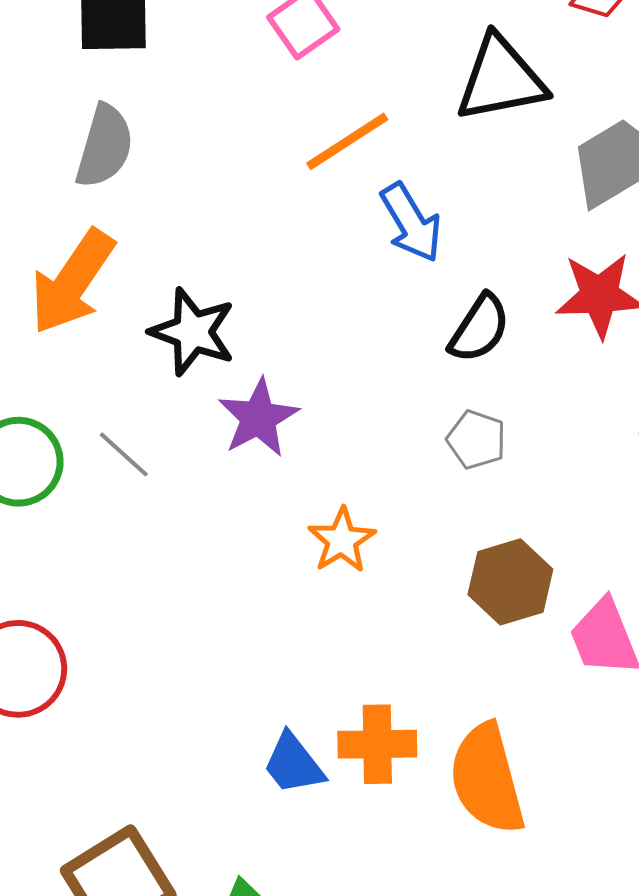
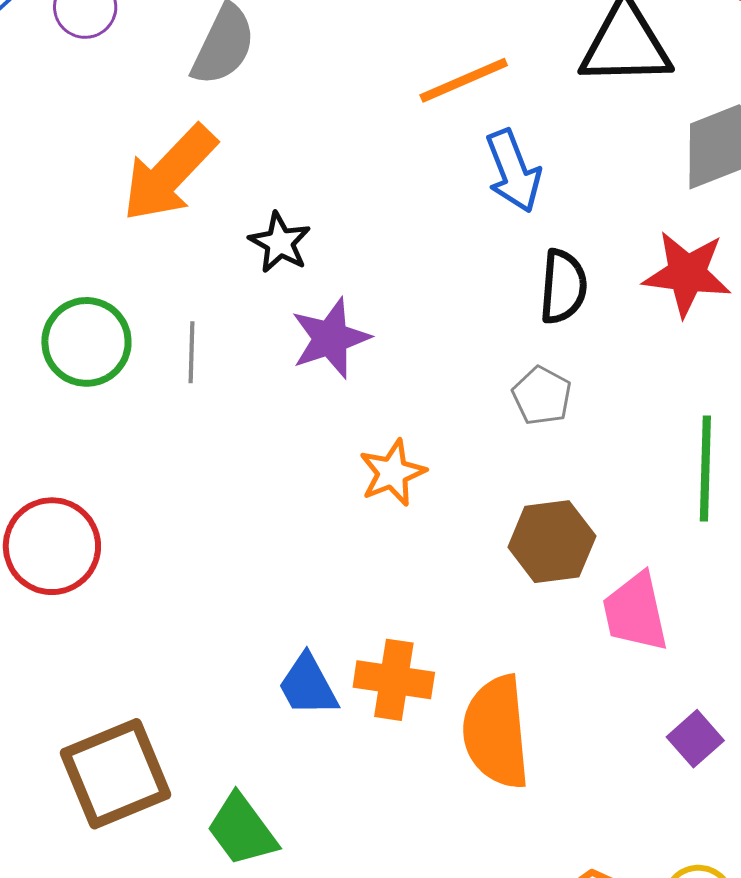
black semicircle: (479, 328) -> (563, 287), turned -38
black star: (193, 332) -> (280, 243), size x0.7
gray line: (124, 454) -> (192, 352), turned 40

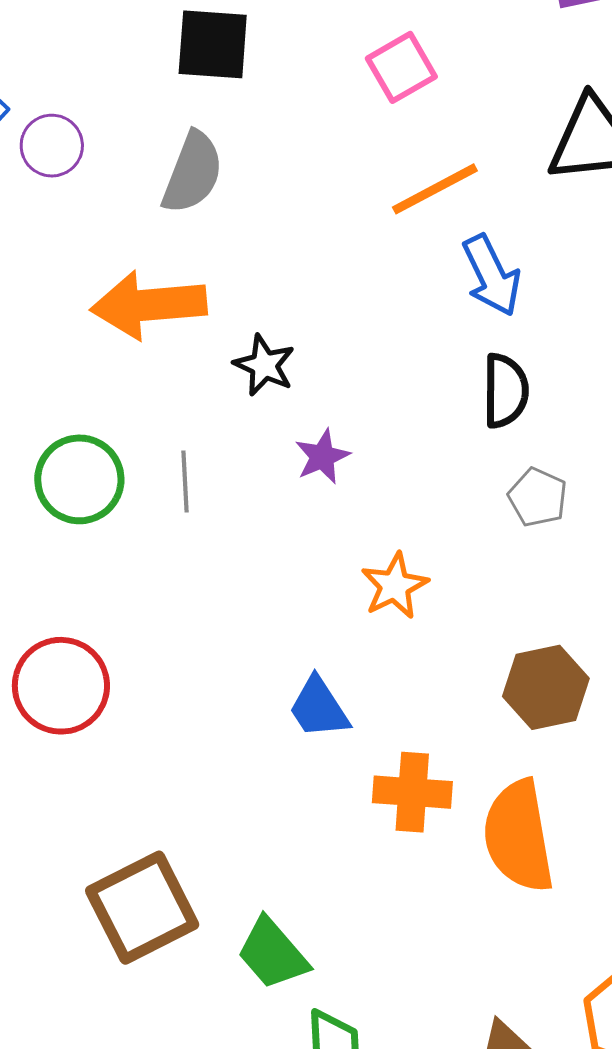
orange arrow: (169, 173) -> (149, 305), turned 46
black semicircle: (563, 287) -> (505, 391), moved
purple star: (330, 338) -> (322, 457), size x0.7
brown hexagon: (552, 542) -> (546, 687), moved
blue trapezoid: (308, 685) -> (319, 708), moved

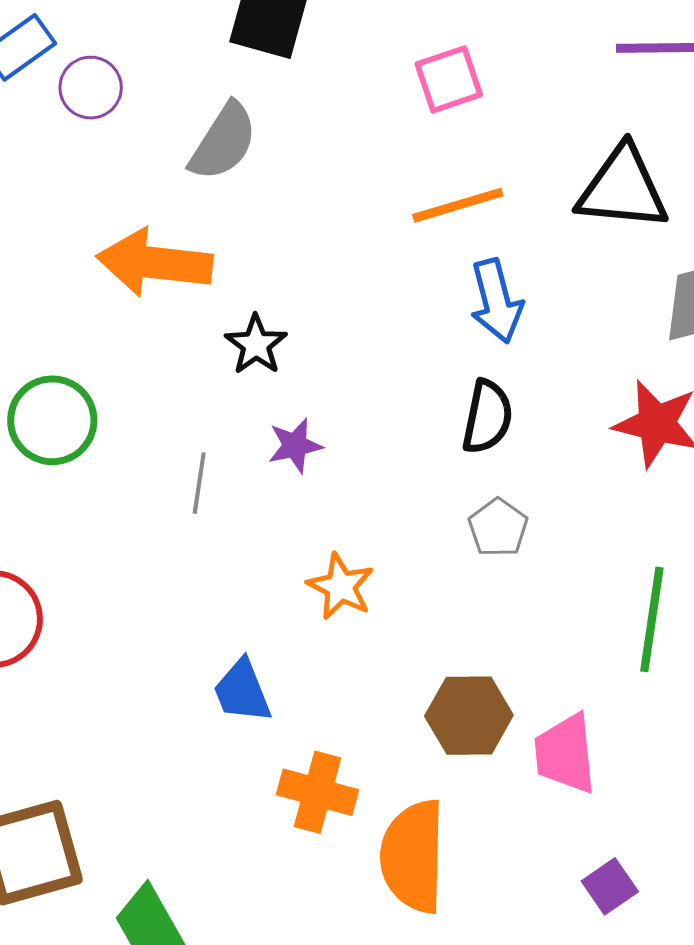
gray line: (185, 481) -> (199, 483), moved
orange star: (395, 586) -> (341, 587), turned -30

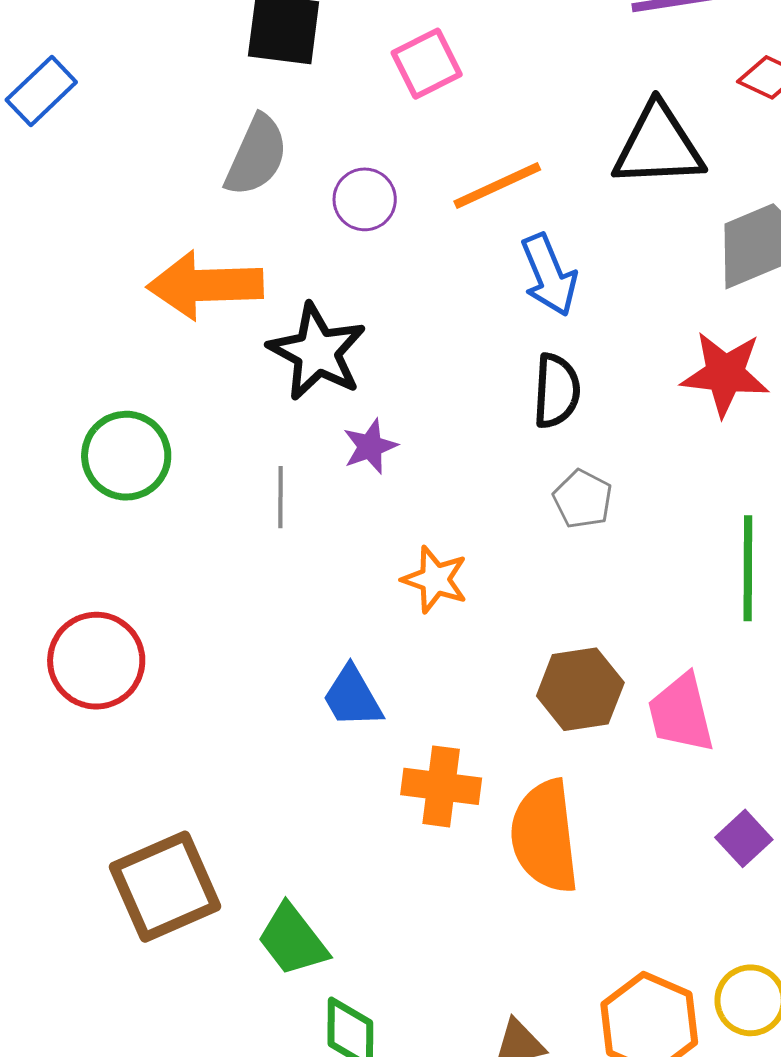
pink square: (449, 79) -> (427, 64), moved
purple circle: (91, 88) -> (365, 199), moved
black star: (256, 345) -> (317, 352), size x1.6

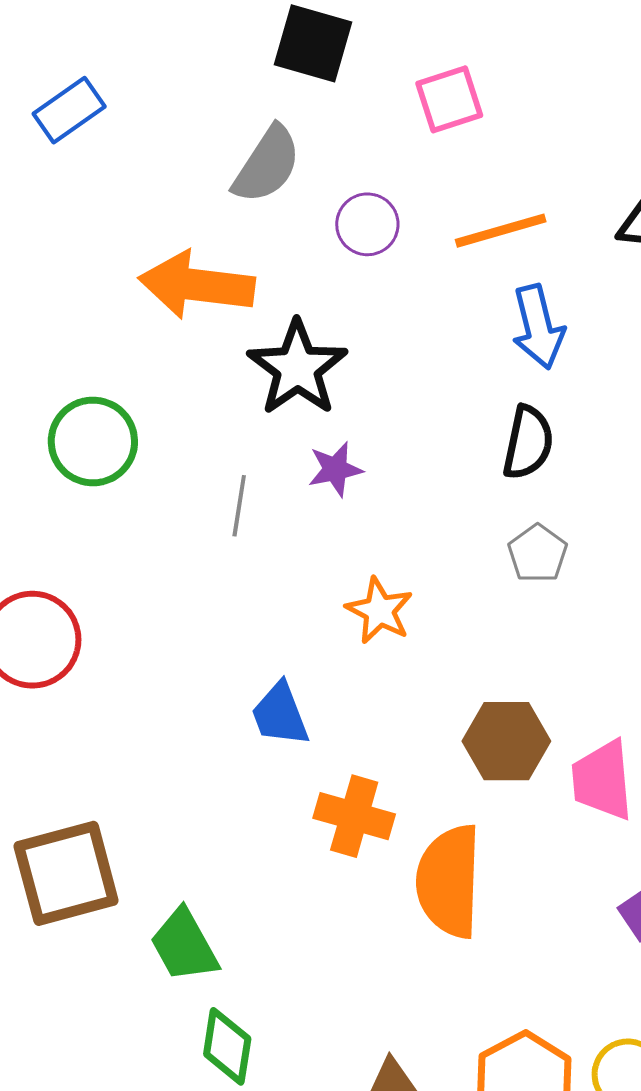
blue rectangle: (41, 91) -> (69, 110), moved

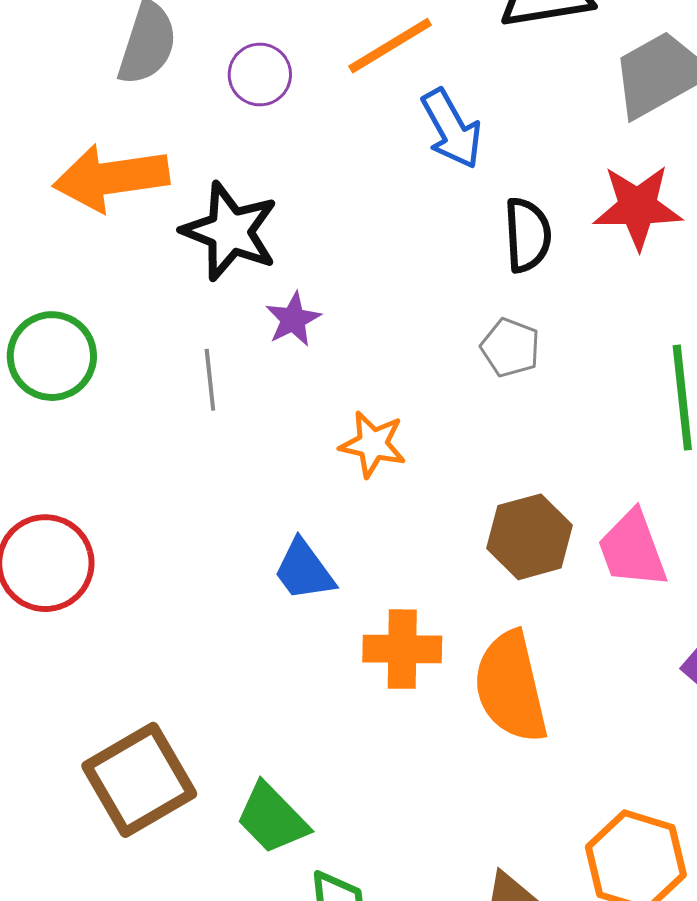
black semicircle: (528, 443) -> (527, 235), moved

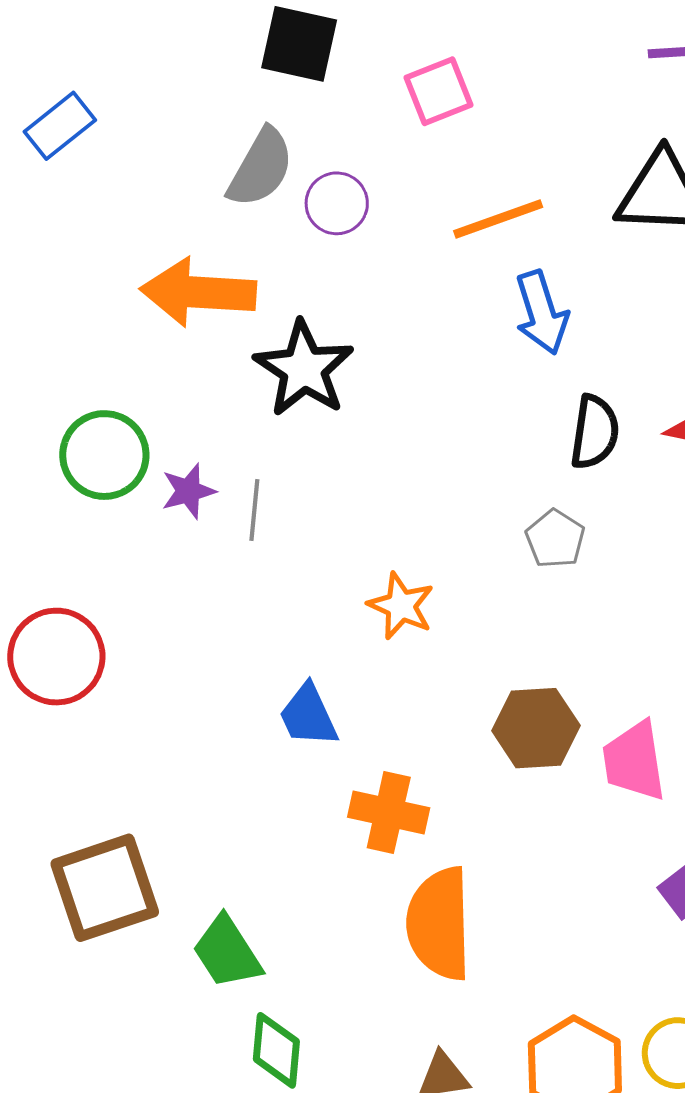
purple circle: (260, 74) -> (337, 203), moved
purple star: (293, 319) -> (188, 491), moved
orange semicircle: (511, 687) -> (439, 924), moved

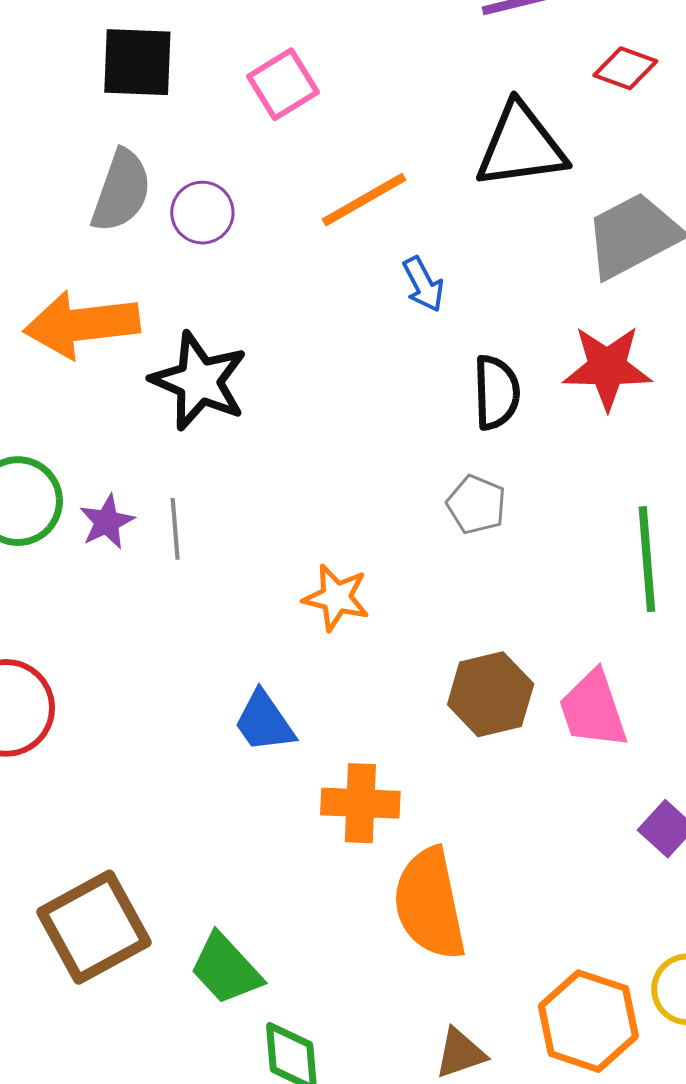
blue arrow: (542, 313) -> (423, 284), size x0.7

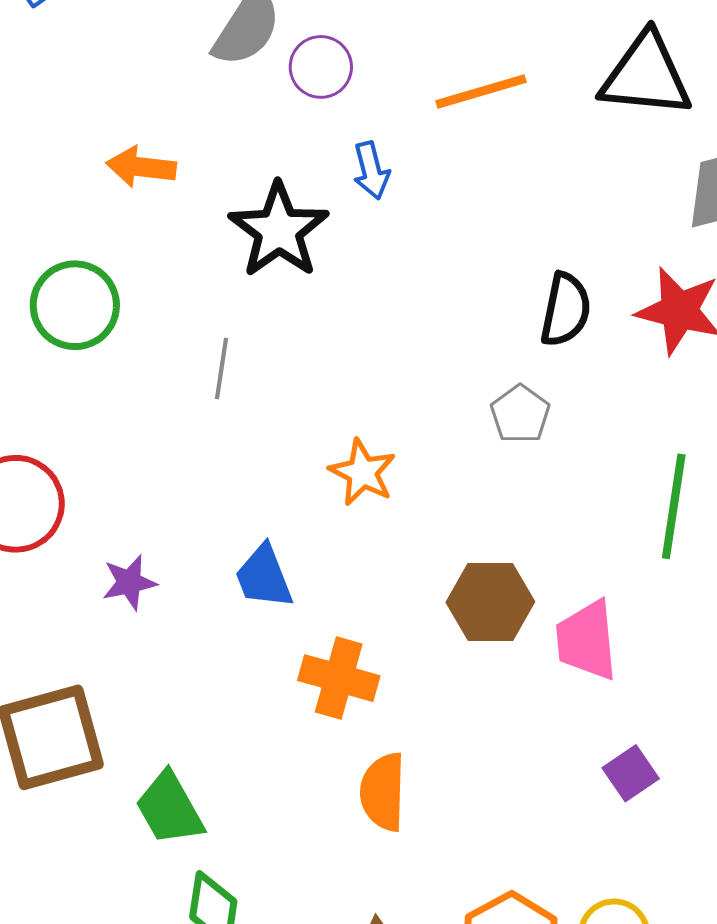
blue arrow: (423, 284) -> (371, 170), moved
orange arrow: (82, 324) -> (141, 167), moved, size x0.6
purple star: (107, 522) -> (129, 582), moved
orange semicircle: (430, 904) -> (383, 792), size x0.7

